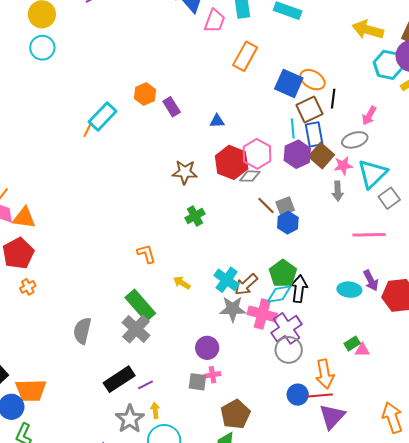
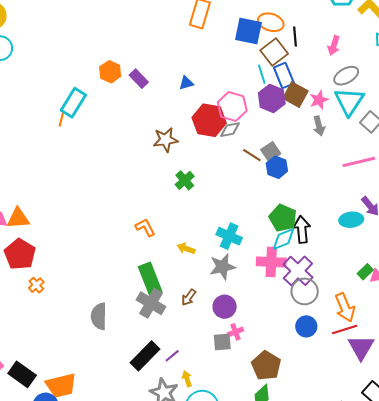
gray ellipse: (355, 140) -> (346, 76), moved
brown arrow: (246, 285) -> (189, 297), moved, size x0.7
green rectangle: (140, 305) -> (150, 279), turned 32
gray star: (233, 309) -> (222, 267), moved
blue circle: (298, 395) -> (306, 326), moved

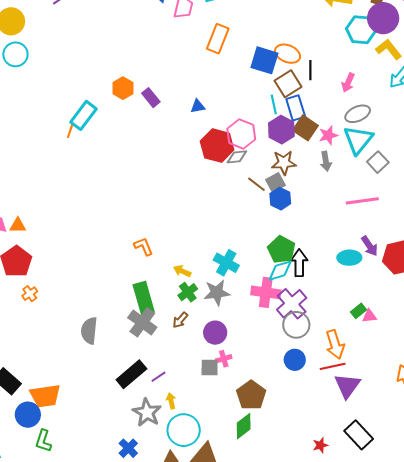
brown star: (166, 140) -> (284, 163), moved
green cross: (185, 180) -> (188, 292), moved
orange triangle: (18, 218) -> (18, 225), size x0.7

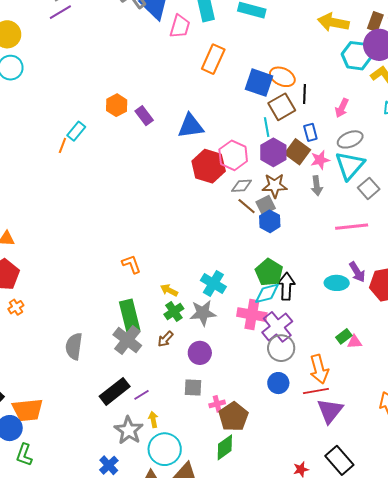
blue triangle: (198, 106) -> (191, 126), size x1.8
blue rectangle: (296, 108) -> (310, 132), moved, size x0.7
cyan rectangle: (84, 115) -> (76, 131), size x0.7
gray diamond: (237, 157) -> (242, 186), moved
pink cross: (224, 359) -> (217, 404), moved

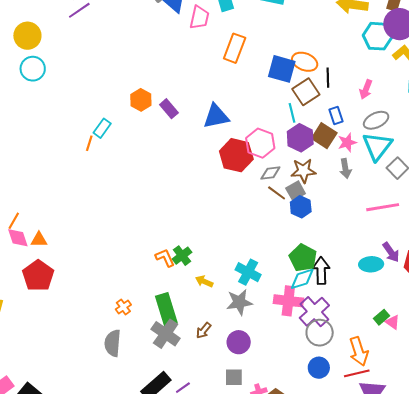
orange cross: (16, 307) -> (123, 307), moved
green cross: (174, 311) -> (182, 256), moved
pink triangle: (355, 342) -> (392, 322), turned 42

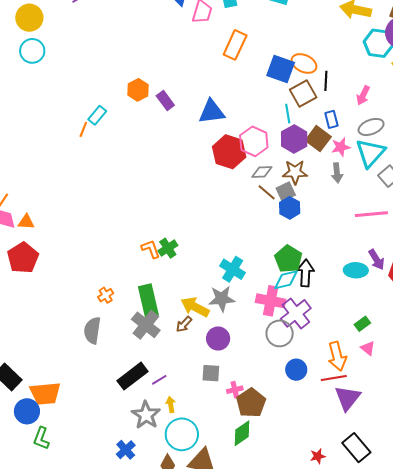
yellow arrow: (204, 281) -> (195, 307), moved, size x1.6
pink triangle: (392, 322) -> (368, 348), moved
gray circle: (320, 333) -> (280, 333), moved

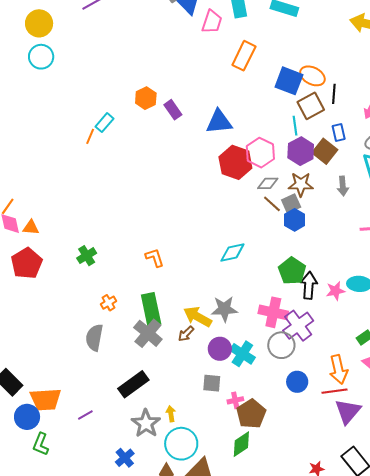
pink star: (341, 147) -> (335, 291), moved
green cross: (168, 248) -> (87, 256), moved
cyan cross: (233, 269) -> (242, 354), moved
cyan diamond: (286, 280) -> (232, 252), moved
purple line: (159, 380) -> (85, 415), moved

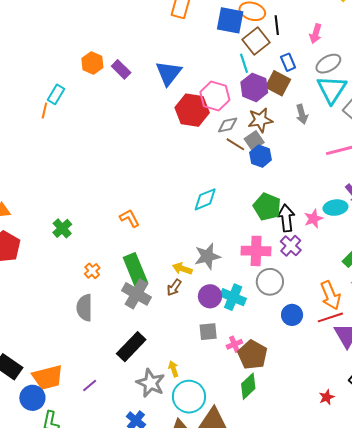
blue triangle: (219, 122) -> (169, 73), turned -36
yellow arrow: (198, 317) -> (182, 269), size x0.7
purple cross: (298, 326) -> (291, 246), moved, size x0.7

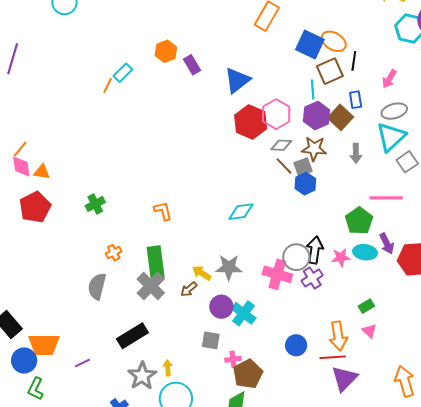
green pentagon: (267, 207) -> (359, 221), moved
gray circle: (270, 282) -> (296, 257), moved

